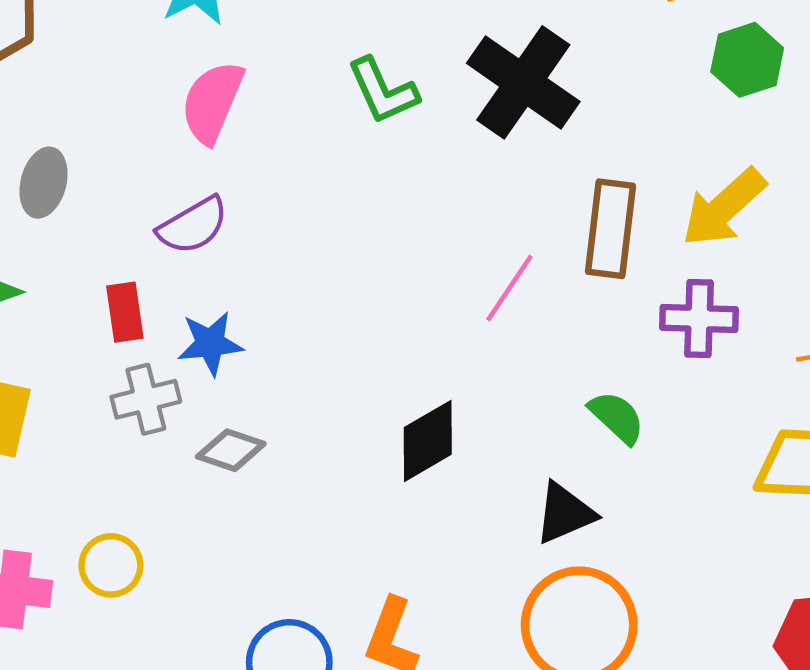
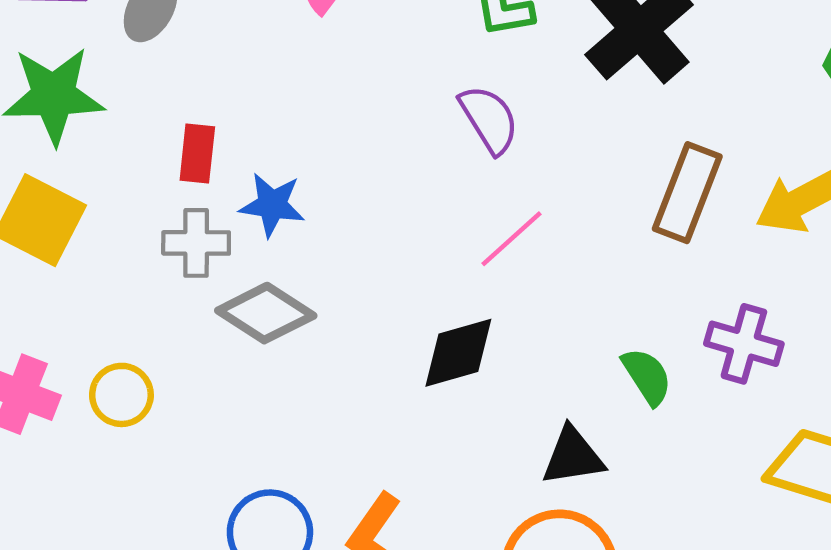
purple semicircle: (193, 225) -> (489, 119), moved, turned -106
pink line: (509, 288) -> (512, 239), moved
purple cross: (699, 318) -> (744, 344), moved
gray diamond: (231, 450) -> (266, 313), size x1.4

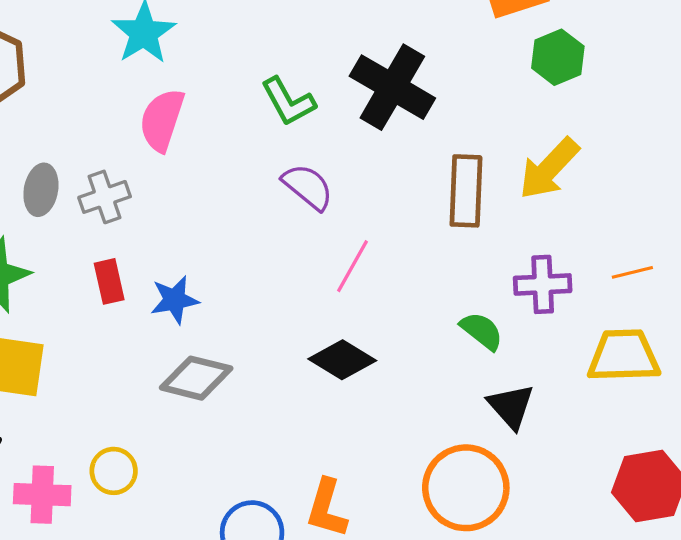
gray cross: (196, 243) -> (105, 197), moved
black diamond: (458, 353) -> (342, 360), turned 66
black triangle: (573, 456) -> (511, 406), moved, turned -44

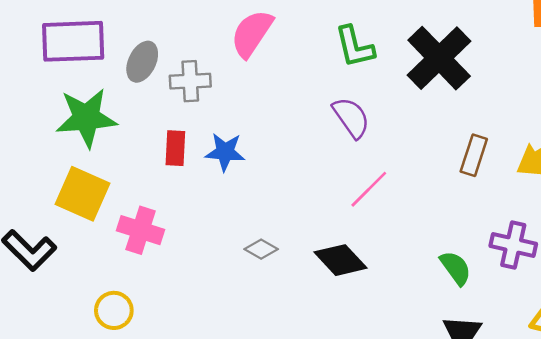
brown rectangle: (466, 191) -> (474, 155), size x0.7
blue star: (175, 300) -> (225, 152), moved
gray diamond: (196, 378) -> (261, 249), moved, size x0.6
yellow circle: (114, 471) -> (114, 310), moved
pink cross: (42, 495) -> (141, 230), moved

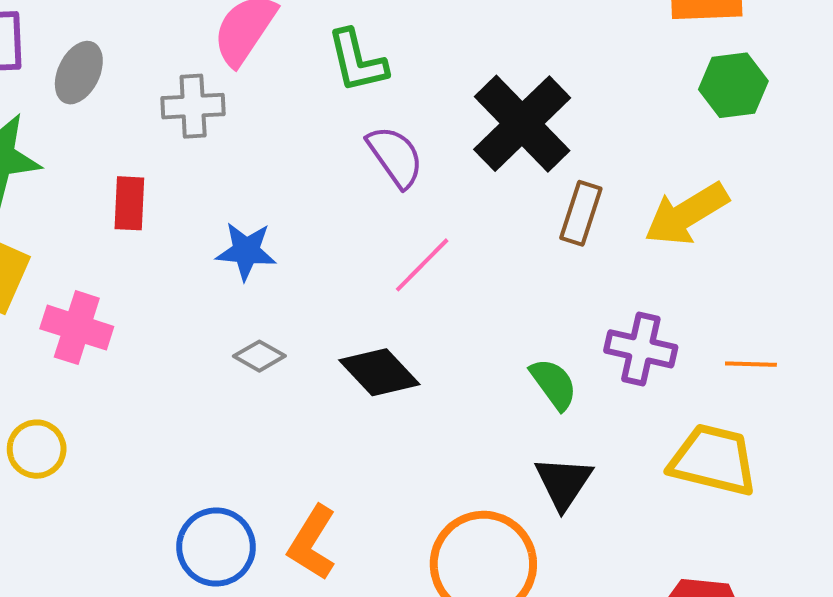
green L-shape: (355, 47) -> (357, 61), moved
black cross: (439, 58) -> (522, 124), moved
gray cross: (190, 81) -> (193, 106), moved
blue star: (225, 152) -> (246, 251), moved

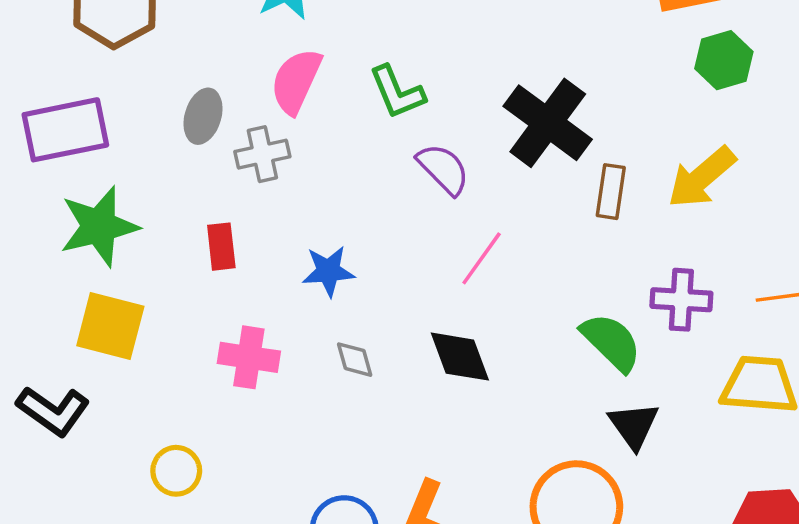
gray ellipse: (79, 73) -> (203, 116), moved
pink cross: (77, 328) -> (249, 357), moved
gray diamond: (259, 356) -> (355, 360), turned 54
black diamond: (379, 372) -> (460, 357), turned 32
green semicircle: (554, 384) -> (611, 342), size x1.4

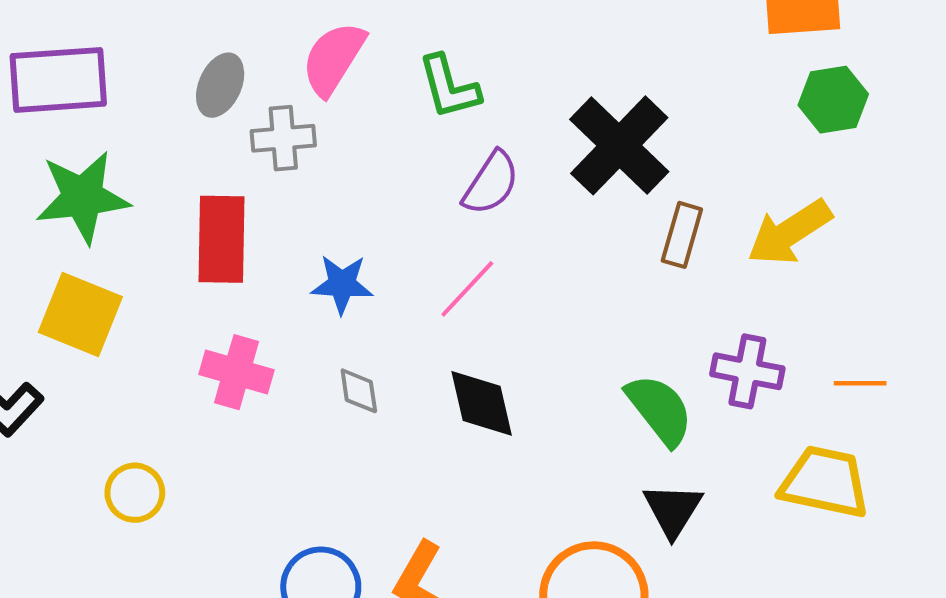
purple semicircle: (443, 169) -> (491, 183), turned 70
red rectangle: (221, 247) -> (221, 239), size x1.6
pink line: (482, 258) -> (467, 289), moved

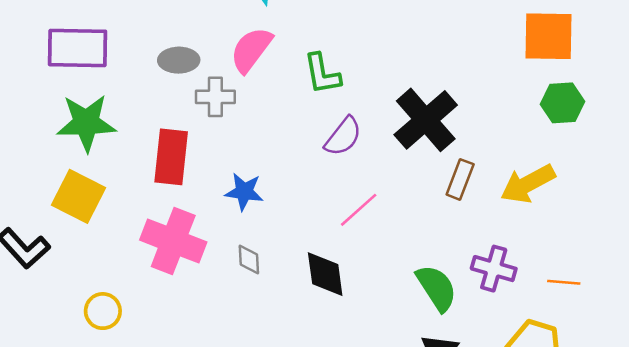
gray ellipse: (220, 85) -> (179, 60), turned 60
pink line: (467, 289) -> (359, 210), moved
pink cross: (237, 372) -> (173, 241), size x1.4

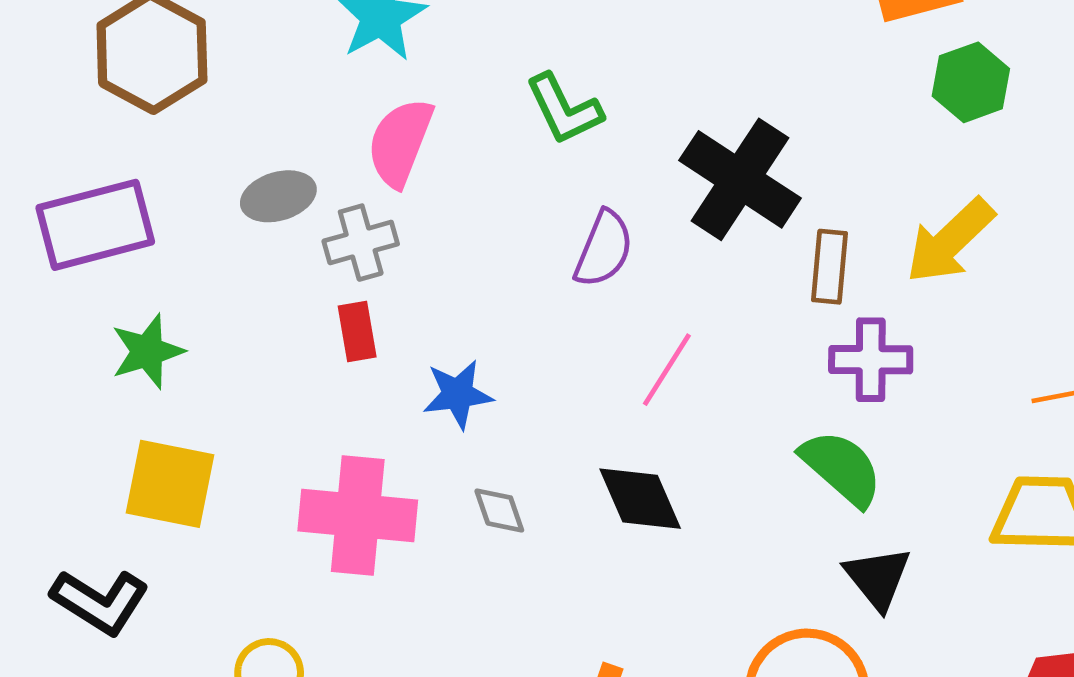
green L-shape: (322, 74) -> (564, 109), moved
green star: (86, 123) -> (147, 351), size x0.7
red rectangle: (171, 157) -> (357, 331), moved, size x0.6
purple cross: (494, 269) -> (871, 360), moved

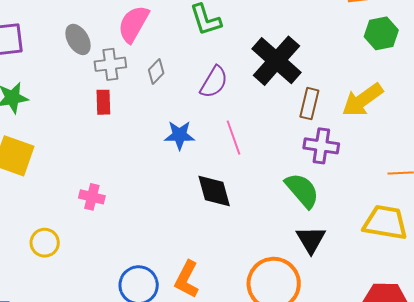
gray ellipse: (278, 196) -> (78, 39), turned 68
pink line: (667, 370) -> (233, 138), turned -60
blue star: (458, 394) -> (180, 135), moved
gray diamond: (499, 510) -> (156, 72), moved, turned 55
pink cross: (358, 515) -> (92, 197), moved, size x0.5

